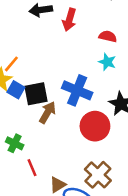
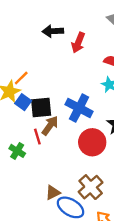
red line: (32, 168) -> (37, 137), moved

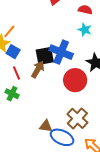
black square: (41, 108) -> (45, 56), moved
red line: (37, 137) -> (17, 73), moved
brown triangle: (53, 193) -> (46, 126), turned 40

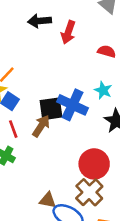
cyan star: (85, 30) -> (103, 90), moved
red circle: (75, 80) -> (94, 164), moved

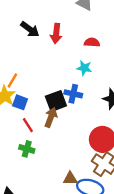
black arrow: (40, 21) -> (30, 29), turned -126
cyan star: (103, 90) -> (84, 68), moved
blue cross: (73, 105) -> (73, 94), size x0.7

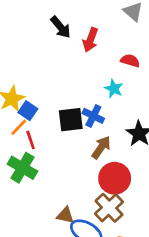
orange line: (12, 81) -> (19, 127), moved
brown arrow: (51, 117) -> (101, 147), moved
green cross: (27, 149) -> (22, 168), size x1.5

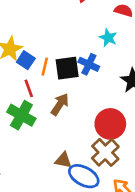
orange line: (19, 127) -> (45, 67), moved, turned -30
brown arrow: (101, 147) -> (60, 104), moved

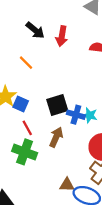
cyan star: (108, 38) -> (90, 115), moved
blue cross: (89, 64) -> (76, 115), moved
orange line: (45, 67) -> (26, 63), moved, turned -49

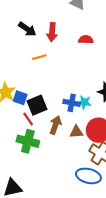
orange line: (26, 63) -> (39, 57), moved, turned -56
black square: (57, 105) -> (37, 105), moved
brown triangle: (67, 185) -> (76, 132), moved

